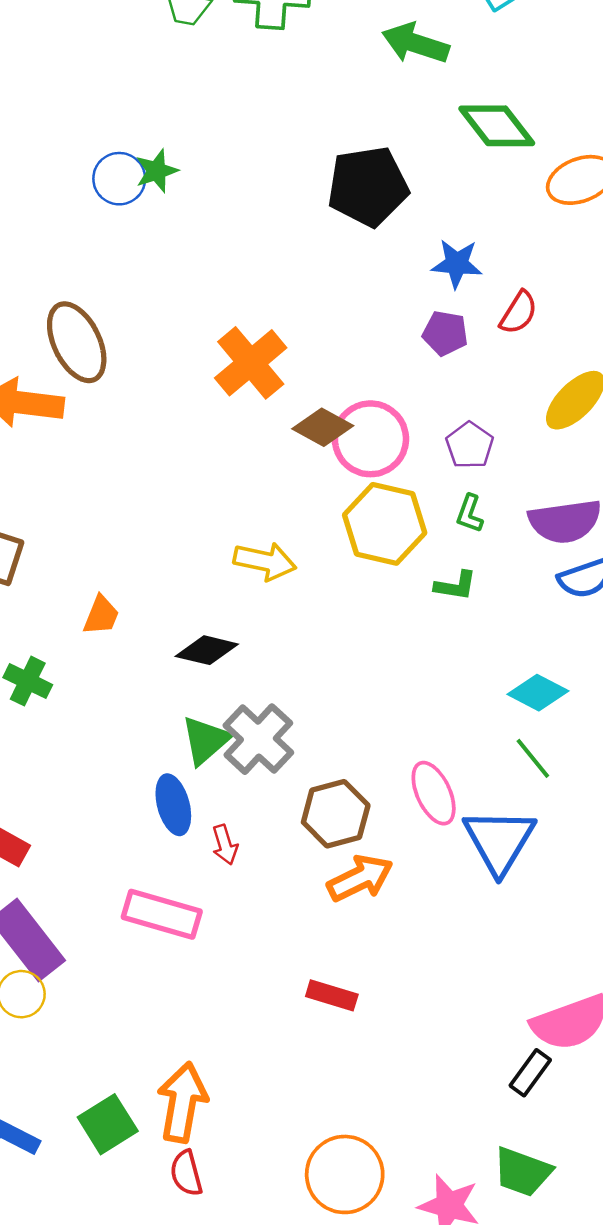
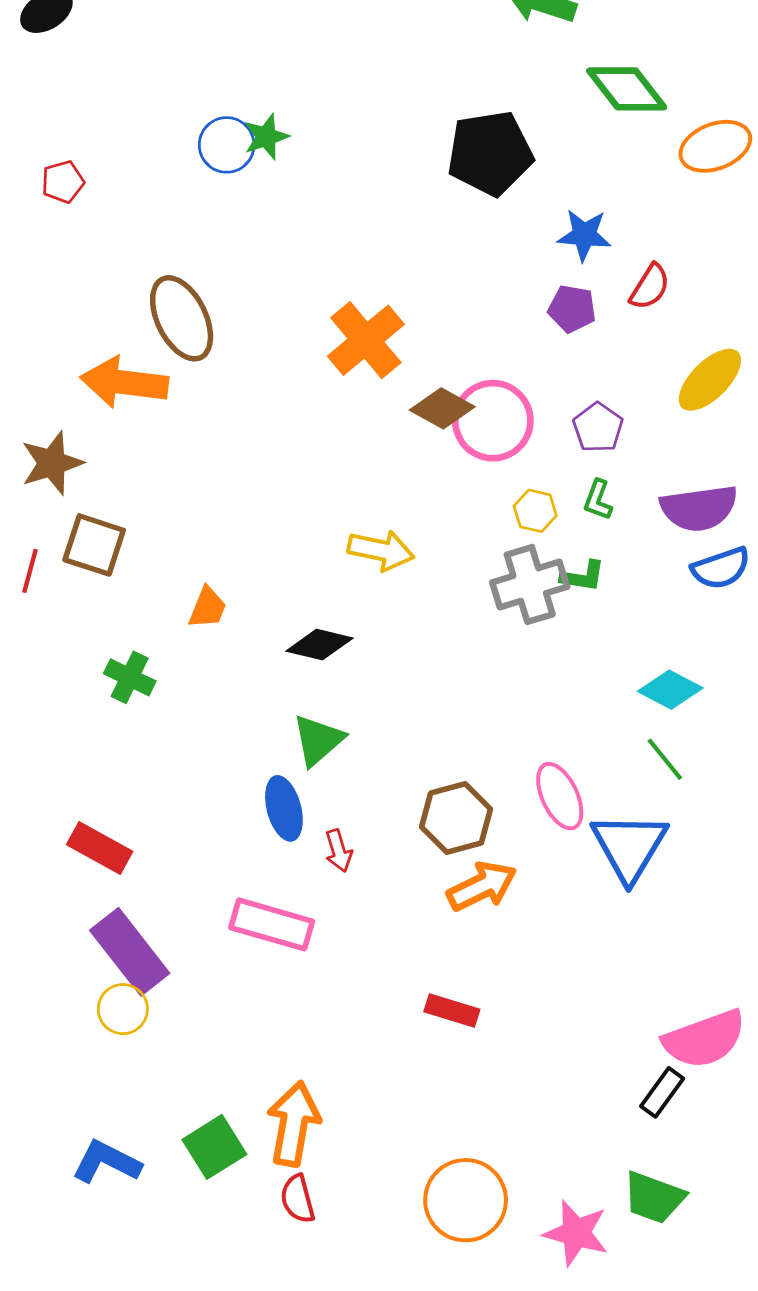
yellow hexagon: (385, 524) -> (535, 511), moved, size x0.5
gray cross: (258, 739) -> (530, 585), moved, turned 30

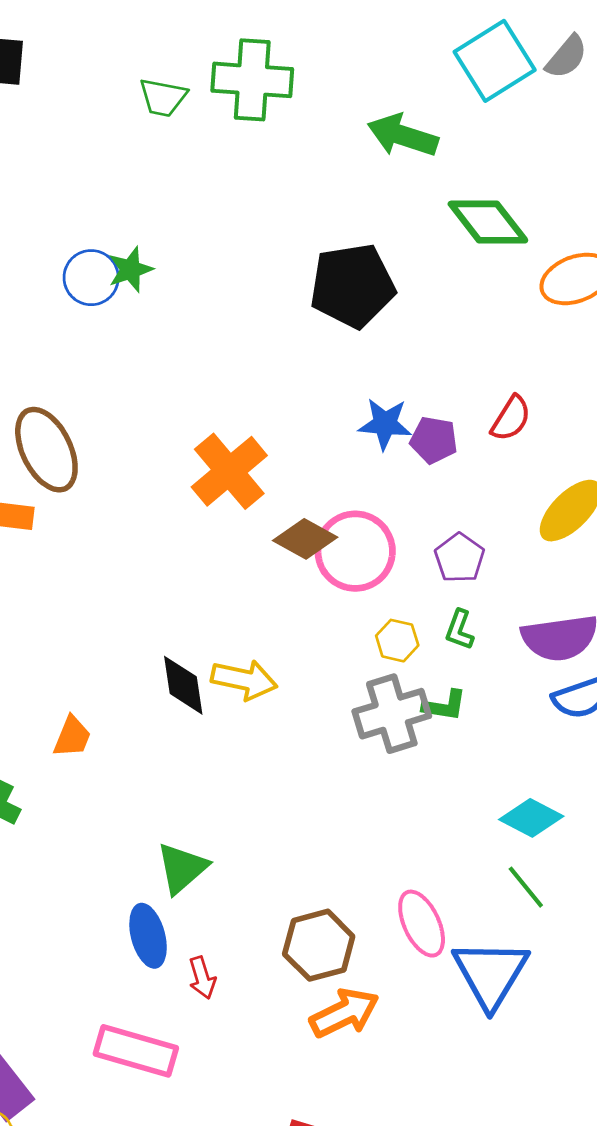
blue star: (584, 235) -> (385, 424), moved
black diamond: (319, 645) -> (183, 685), moved, turned 68

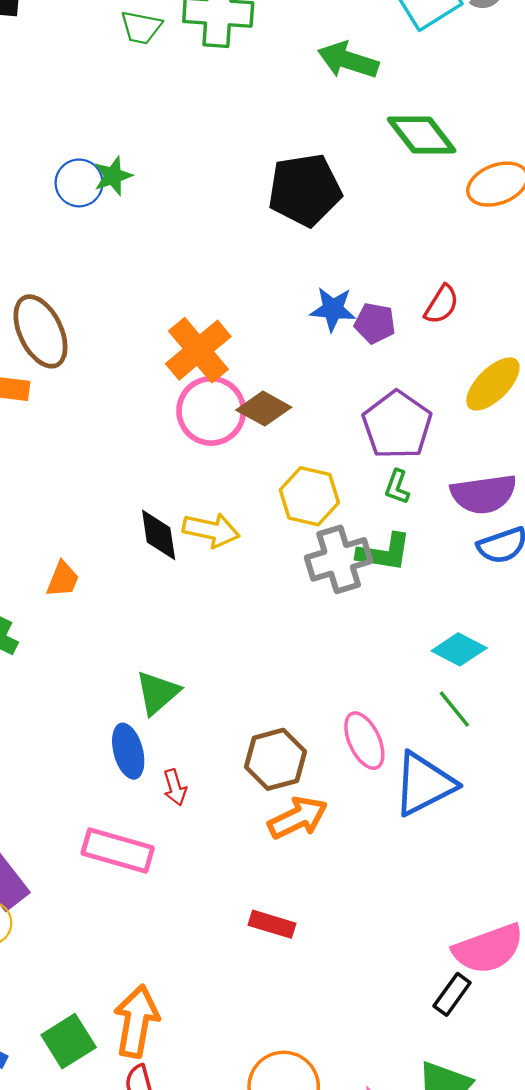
pink circle: (355, 551) -> (211, 411), moved
purple pentagon: (459, 558) -> (397, 425), size x1.6
yellow hexagon: (397, 641) -> (309, 496), moved, size x1.6
green L-shape: (445, 706) -> (384, 552), size x1.4
blue triangle: (491, 974) -> (424, 784), turned 32

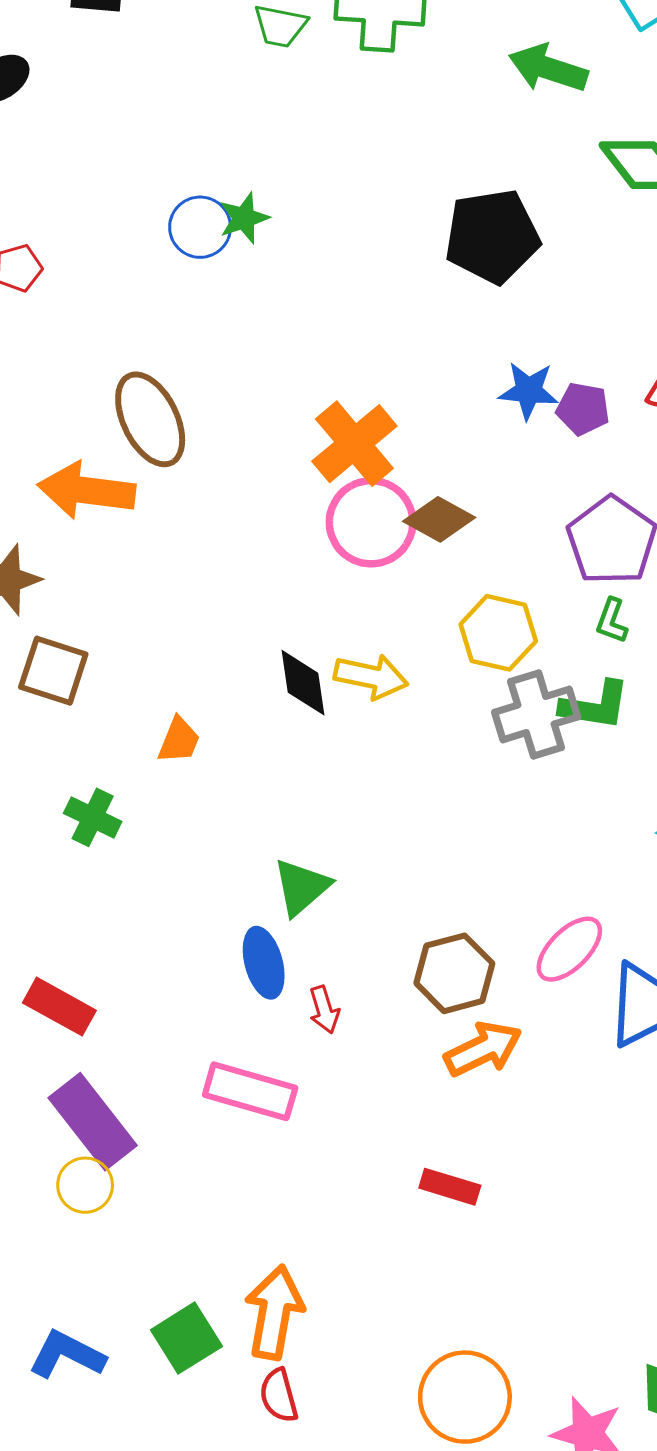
pink ellipse: (364, 741) -> (569, 949), turned 70

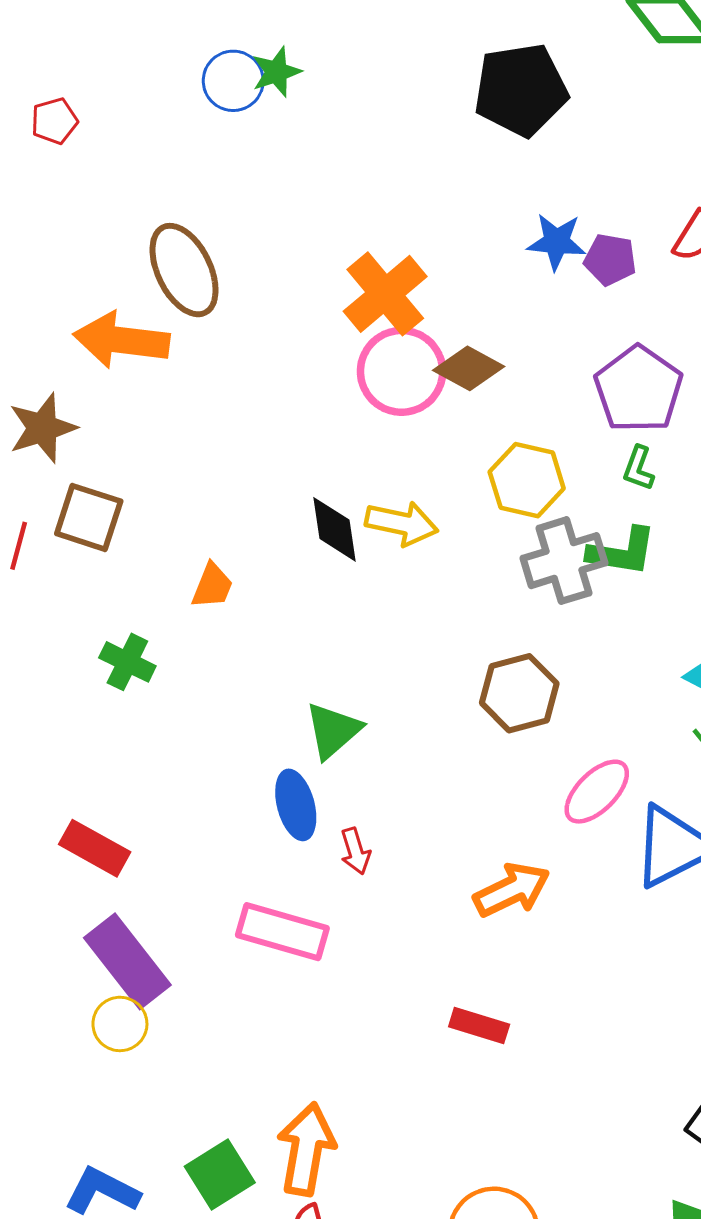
brown hexagon: (454, 973) -> (519, 693), moved

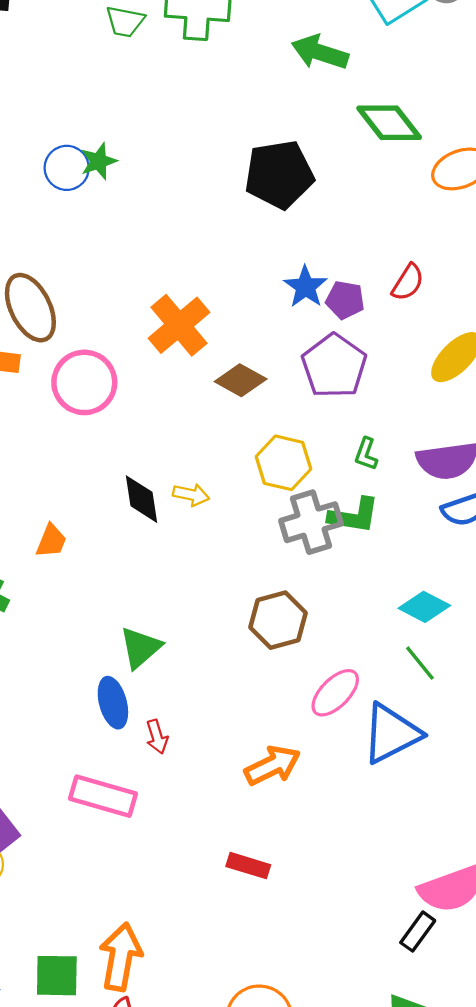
blue star: (557, 242) -> (305, 287), turned 30
pink circle: (402, 371) -> (84, 382), moved
purple pentagon: (638, 389) -> (334, 366), moved
yellow arrow: (402, 523) -> (191, 495), size x0.7
green square: (220, 1174) -> (57, 976), turned 33

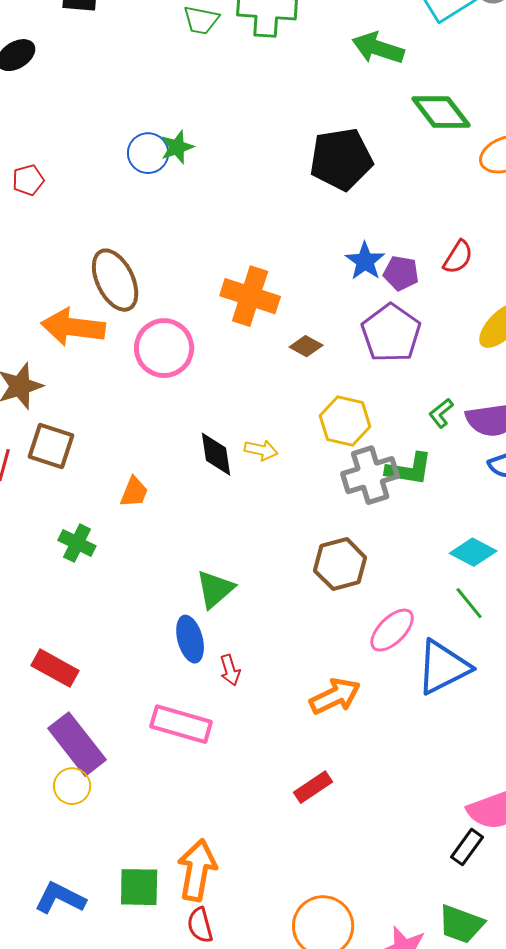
orange cross: (179, 325) -> (250, 296), turned -32
brown diamond: (241, 380) -> (306, 346), size x0.7
green L-shape: (366, 454) -> (441, 413), moved, turned 32
red rectangle: (248, 866) -> (313, 787), turned -51

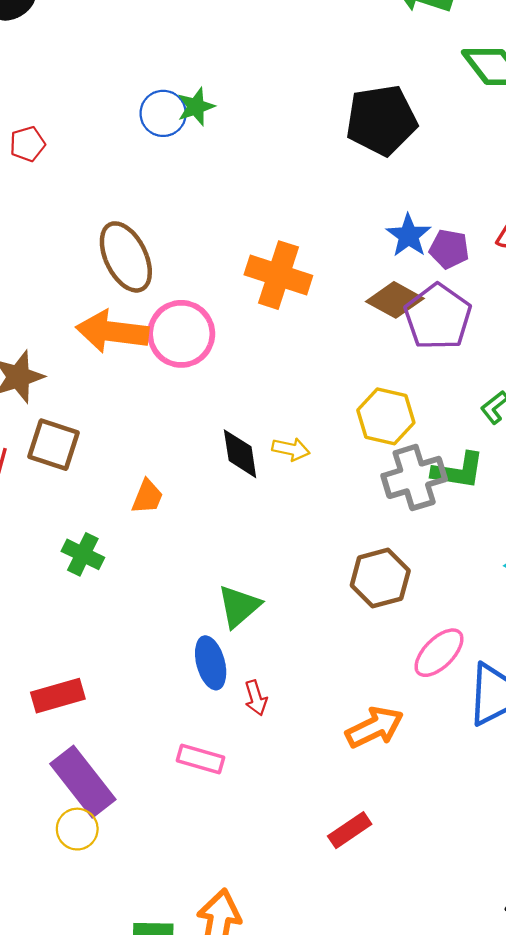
orange arrow: (73, 327) -> (112, 332), moved
brown diamond: (306, 346) -> (395, 300), moved, size x1.5
red rectangle: (55, 668) -> (58, 696), turned -45
pink rectangle: (181, 724) -> (200, 759), size x0.7

